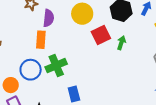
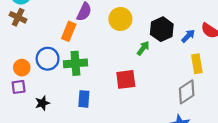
red square: (101, 35) -> (126, 79), moved
green arrow: (121, 43) -> (143, 48), moved

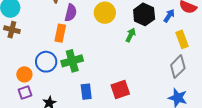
red square: (126, 79) -> (120, 89), moved

